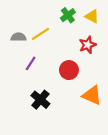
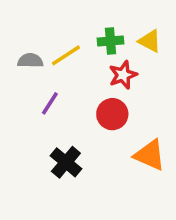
green cross: (68, 15) -> (111, 41), moved, turned 32
yellow triangle: (92, 16) -> (150, 41), moved
red star: (88, 45) -> (123, 75), moved

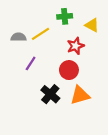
green cross: (111, 41) -> (65, 16), moved
orange triangle: (150, 155) -> (80, 95), moved, turned -40
black cross: (66, 162) -> (50, 94), moved

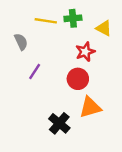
yellow line: (40, 34) -> (46, 21), moved, turned 42
gray semicircle: (19, 37) -> (21, 42), turned 64
black cross: (50, 94) -> (59, 123), moved

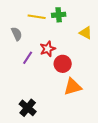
yellow triangle: (104, 28) -> (86, 33), moved
red star: (85, 52) -> (48, 49), moved
black cross: (59, 123) -> (28, 108), moved

